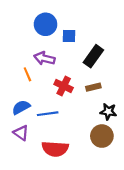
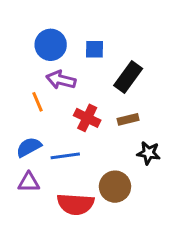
blue circle: (46, 24) -> (51, 45), moved
purple triangle: (21, 133) -> (29, 182), turned -35
brown circle: (102, 136) -> (115, 187), moved

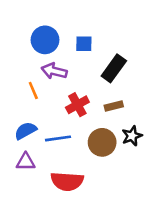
red cross: (87, 118) -> (77, 105), turned 35
black star: (149, 153) -> (132, 136), turned -30
brown circle: (115, 187) -> (102, 142), moved

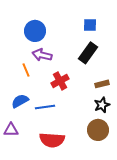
blue square: (84, 44) -> (90, 25), moved
brown rectangle: (114, 106) -> (102, 84), moved
brown circle: (102, 142) -> (98, 130), moved
purple triangle: (26, 162) -> (11, 130), moved

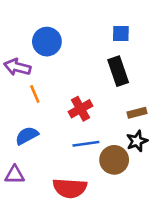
black rectangle: (88, 53) -> (118, 71), turned -55
purple arrow: (42, 55) -> (17, 67), moved
blue line: (45, 107) -> (86, 144), moved
brown circle: (98, 130) -> (114, 160), moved

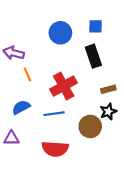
blue circle: (47, 42) -> (60, 33), moved
red cross: (81, 109) -> (64, 86), size x1.4
blue line: (86, 144) -> (54, 114), moved

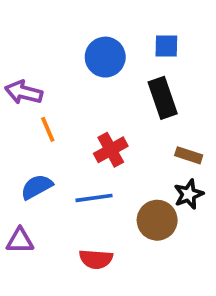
red cross: (64, 86) -> (111, 150), size x0.7
brown rectangle: (108, 89) -> (189, 155), turned 32
red semicircle: (55, 149) -> (96, 259), size x0.7

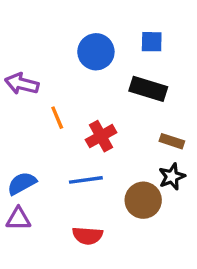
black rectangle: (163, 98) -> (148, 89), turned -54
orange line: (48, 129) -> (57, 118), moved
blue semicircle: (37, 187) -> (22, 183), moved

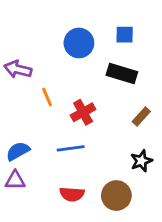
brown rectangle: (172, 141) -> (141, 116), turned -66
black star: (172, 177) -> (141, 161), moved
brown circle: (143, 200) -> (116, 196), moved

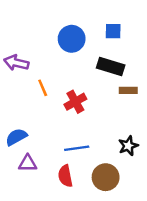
brown rectangle: (141, 116) -> (128, 90), moved, turned 48
blue line: (71, 148) -> (77, 148), moved
purple triangle: (15, 180) -> (28, 163), moved
red semicircle: (72, 194) -> (65, 176), turned 75

